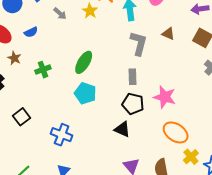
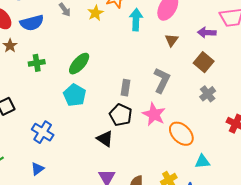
blue semicircle: (31, 32) -> (32, 23), size x1.6
brown triangle: (168, 34) -> (172, 40), moved, turned 32
gray L-shape: (139, 43) -> (162, 80), moved
orange ellipse: (176, 132) -> (181, 134), moved

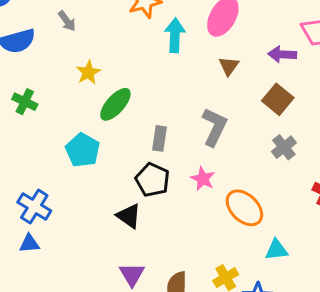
yellow star: (95, 13) -> (88, 72), moved
green cross: (37, 63) -> (25, 102), turned 35
green ellipse: (79, 64) -> (115, 104), moved
pink star: (154, 114) -> (203, 179), size x0.7
blue triangle: (38, 169) -> (29, 243), moved, turned 32

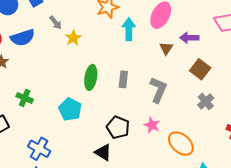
purple arrow: (282, 54) -> (189, 38), moved
yellow star: (88, 72) -> (73, 38), moved
green cross: (25, 102) -> (25, 98), moved
green ellipse: (115, 104) -> (91, 77), turned -30
gray rectangle: (160, 138) -> (123, 79), moved

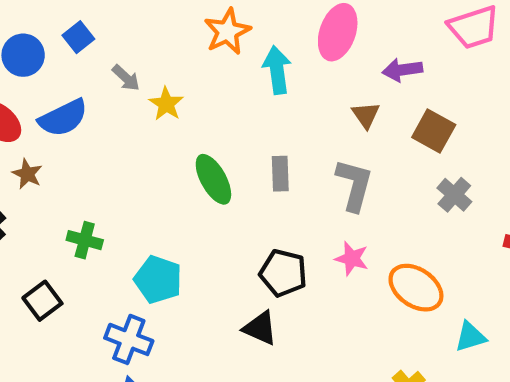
brown triangle: (166, 48) -> (366, 115), moved
green ellipse: (91, 77) -> (213, 179), turned -30
cyan pentagon: (70, 109) -> (158, 279), moved

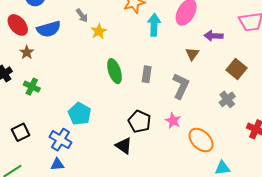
brown square: (434, 131) -> (236, 69), moved
green cross: (85, 240) -> (32, 87), moved
black square: (42, 301) -> (21, 132), moved

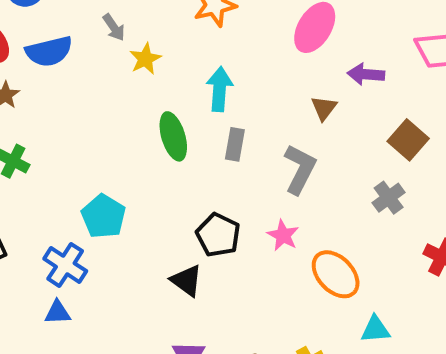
cyan arrow: (154, 25) -> (219, 89), moved

